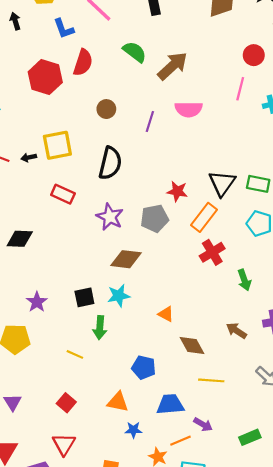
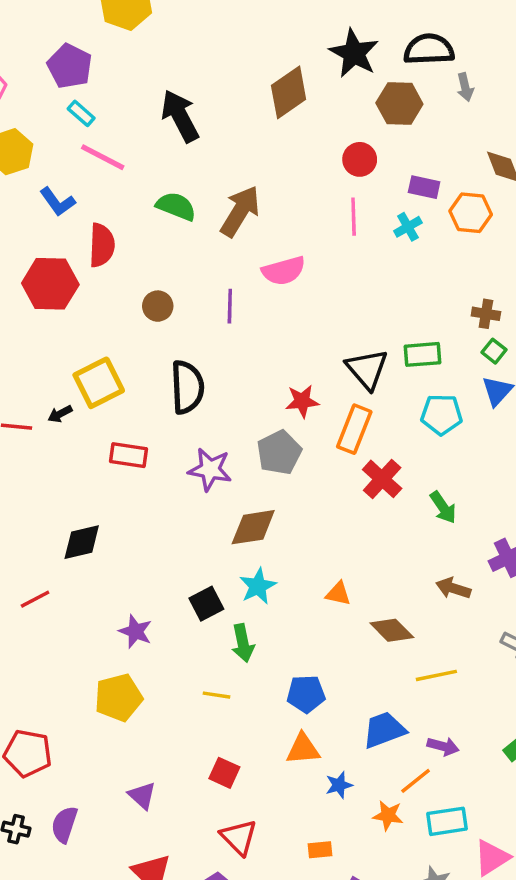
blue pentagon: (144, 367) -> (306, 694), moved

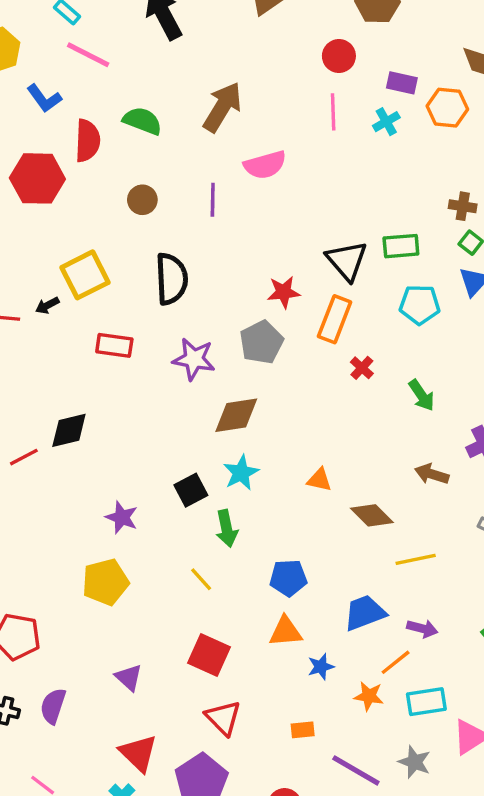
green semicircle: (176, 206) -> (142, 121), moved
red cross: (382, 479) -> (362, 368), size x0.6
red line: (35, 599) -> (24, 457), moved
yellow line: (217, 695) -> (201, 579), turned 40
red square: (224, 773) -> (209, 655), size x1.4

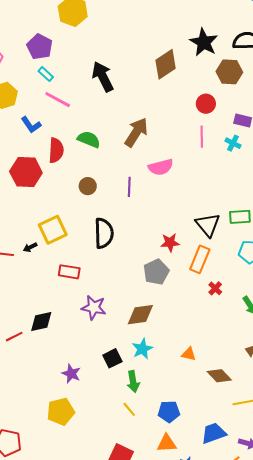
cyan cross: (386, 122) -> (233, 143), turned -35
purple star: (194, 359) -> (94, 308), moved
yellow line: (201, 579) -> (129, 409), moved

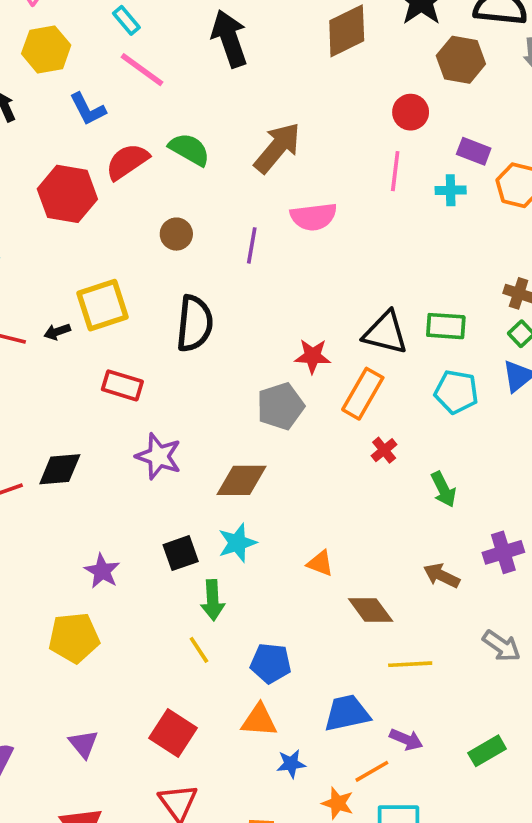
cyan cross: (233, 143) -> (451, 190), turned -35
red semicircle: (56, 150) -> (127, 162), turned -135
black triangle: (208, 225) -> (385, 333), turned -44

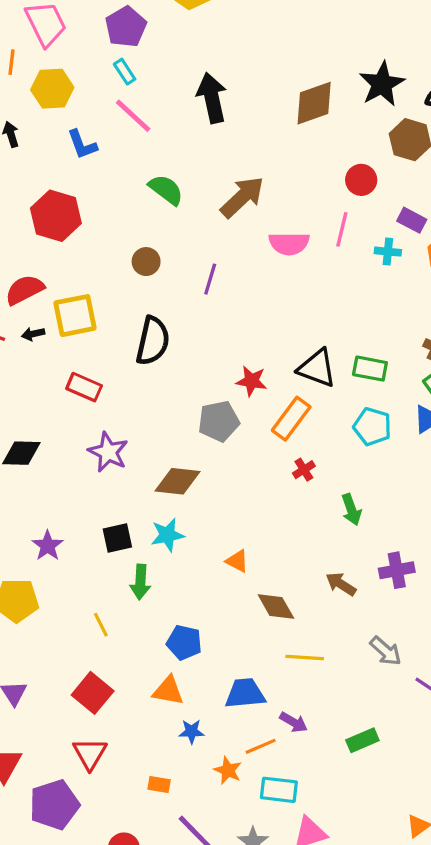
red semicircle: (127, 162) -> (25, 290), moved
pink semicircle: (314, 217) -> (289, 243), moved
yellow line: (199, 650) -> (101, 625), moved

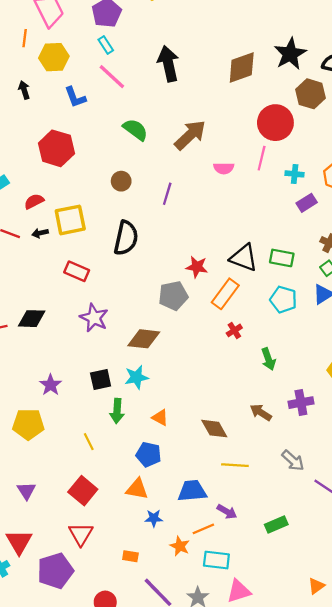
red circle: (361, 180) -> (275, 123), size x1.6
purple rectangle: (412, 220) -> (307, 203), moved, turned -60
pink semicircle: (289, 243) -> (224, 168), size x0.7
red semicircle: (25, 290) -> (34, 201), size x0.7
orange triangle: (237, 561) -> (160, 418), moved

